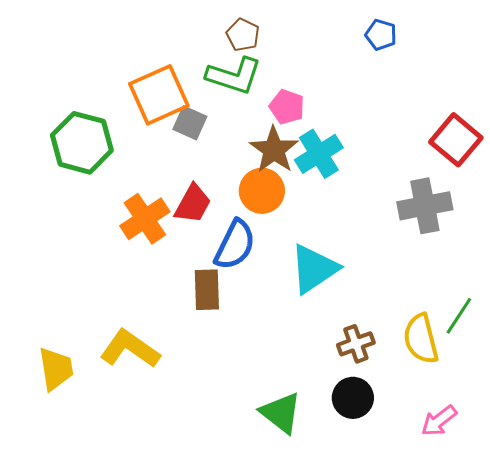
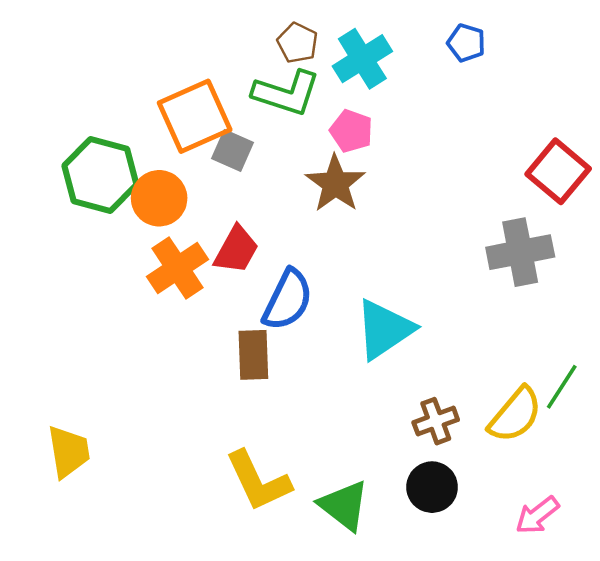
cyan cross: (319, 154) -> (362, 59), moved
orange circle: (262, 191) -> (159, 198), moved
yellow semicircle: (421, 339) -> (515, 415), turned -126
yellow L-shape: (130, 349) -> (258, 481), moved, turned -150

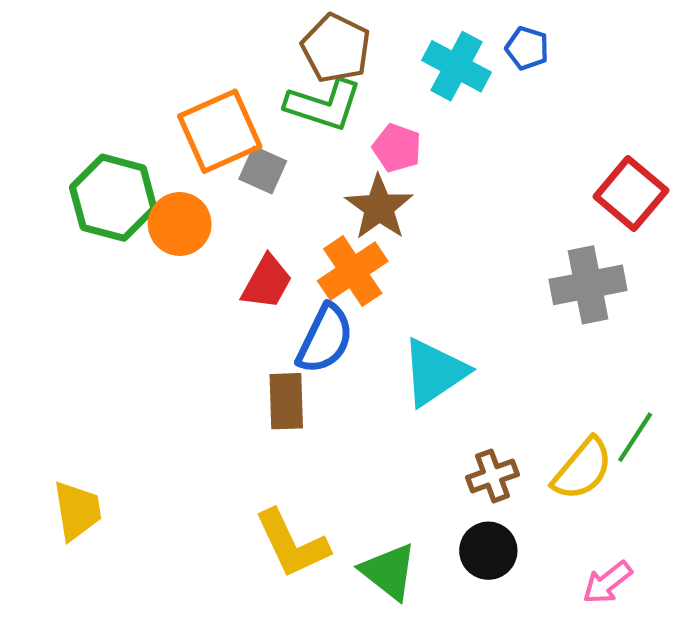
brown pentagon: (297, 43) -> (336, 48), size x1.5
cyan cross: (362, 59) -> (456, 66), moved, turned -30
orange cross: (177, 268) -> (353, 271), moved

